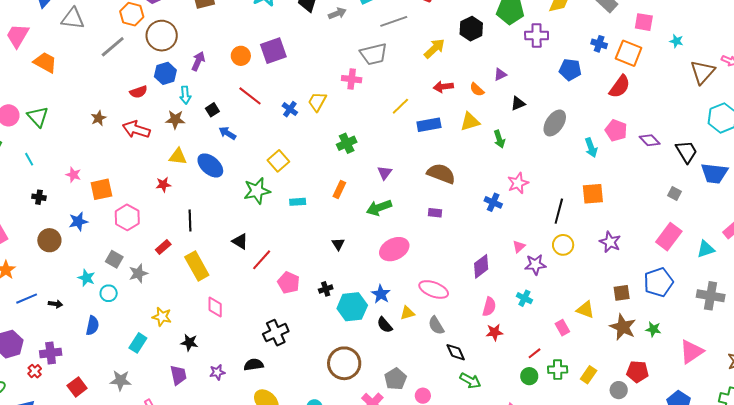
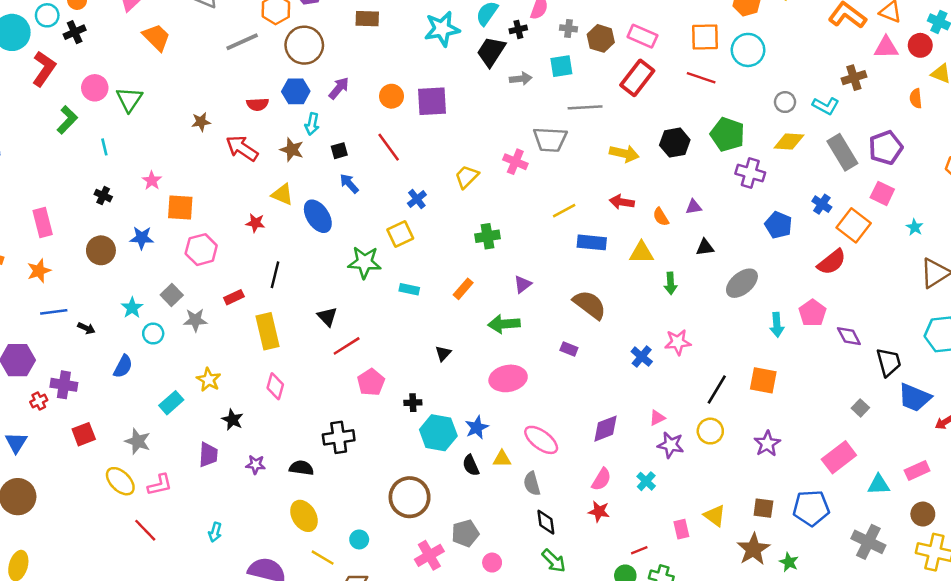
yellow arrow: (434, 48) -> (624, 154), turned 40
blue cross: (290, 109) -> (417, 199), moved

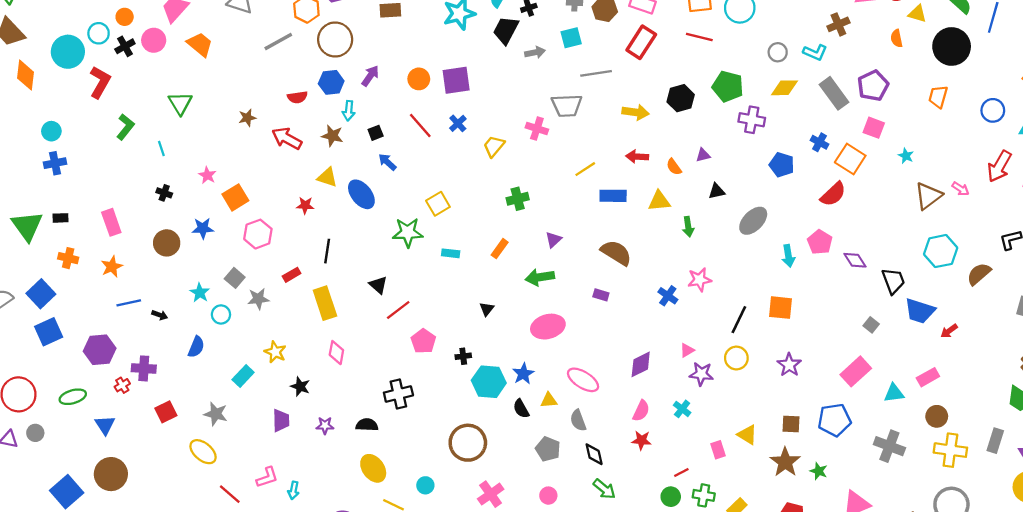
pink circle: (95, 88) -> (154, 40), moved
blue cross: (417, 199) -> (458, 123), moved
orange square: (180, 207) -> (235, 197), turned -30
pink L-shape: (160, 485) -> (267, 477), moved
gray pentagon: (465, 533) -> (548, 449), moved, turned -30

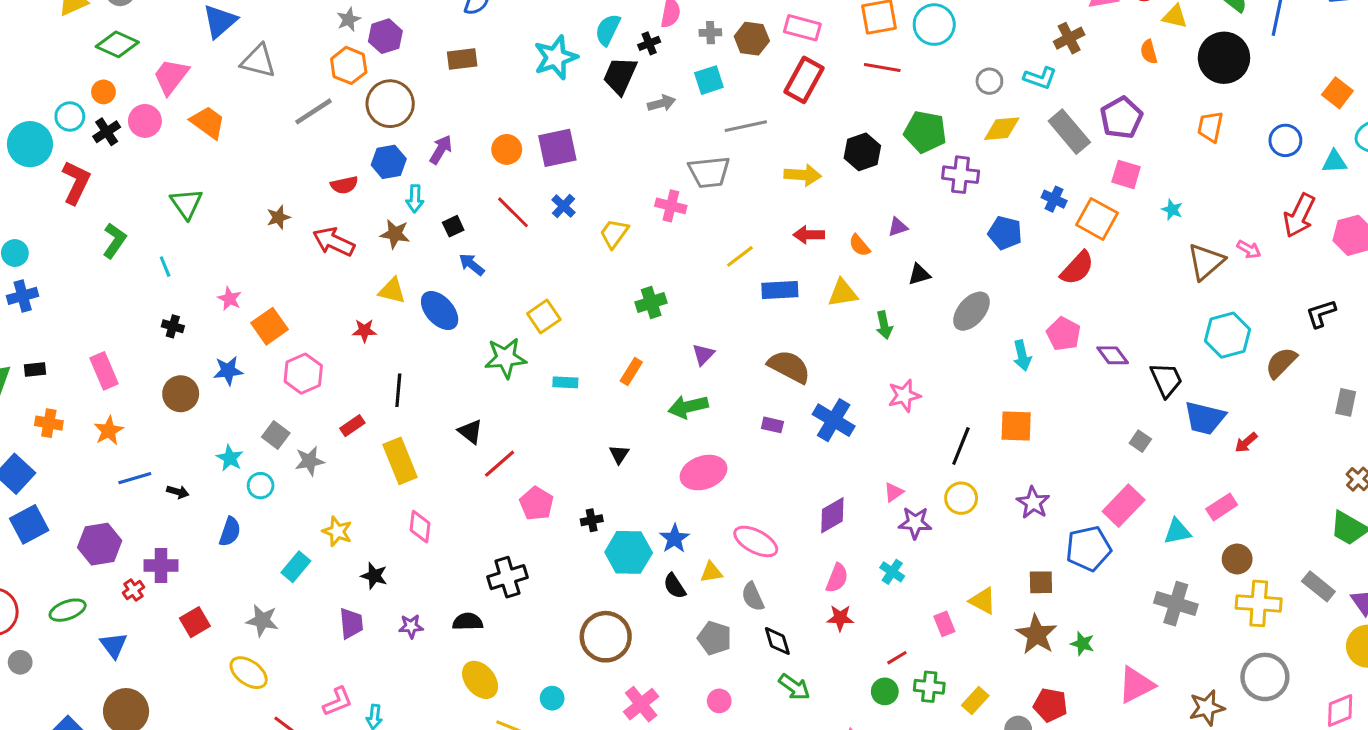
blue cross: (668, 296) -> (834, 420), moved, size x1.5
blue pentagon: (834, 420) -> (1088, 549), moved
gray rectangle: (995, 441) -> (1318, 586), turned -65

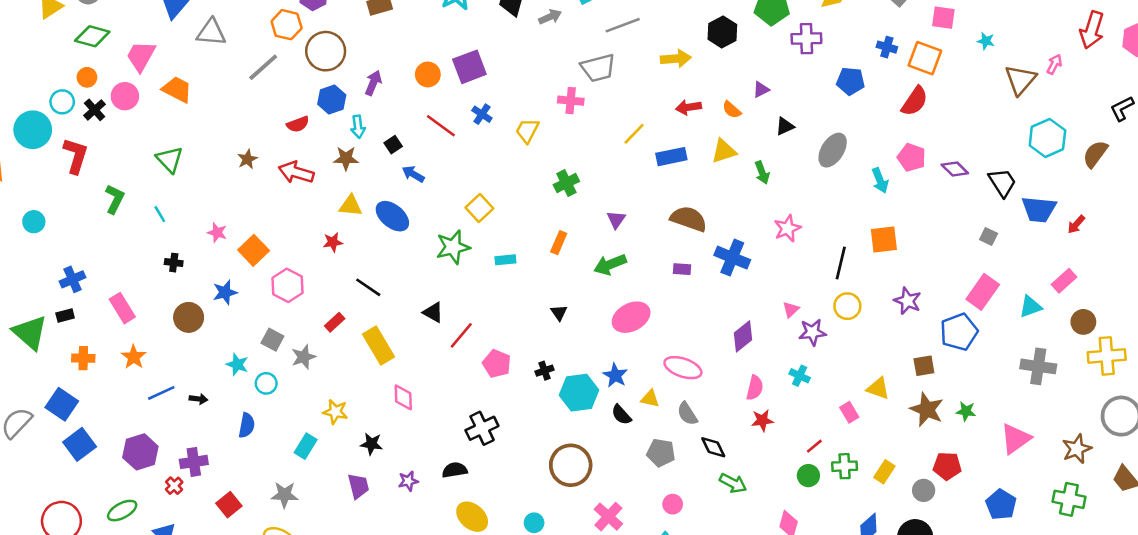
pink arrow: (1249, 249) -> (1054, 64), turned -84
blue cross: (23, 296) -> (72, 279), moved
black line: (398, 390) -> (368, 287), turned -52
yellow triangle: (711, 572) -> (650, 399), turned 30

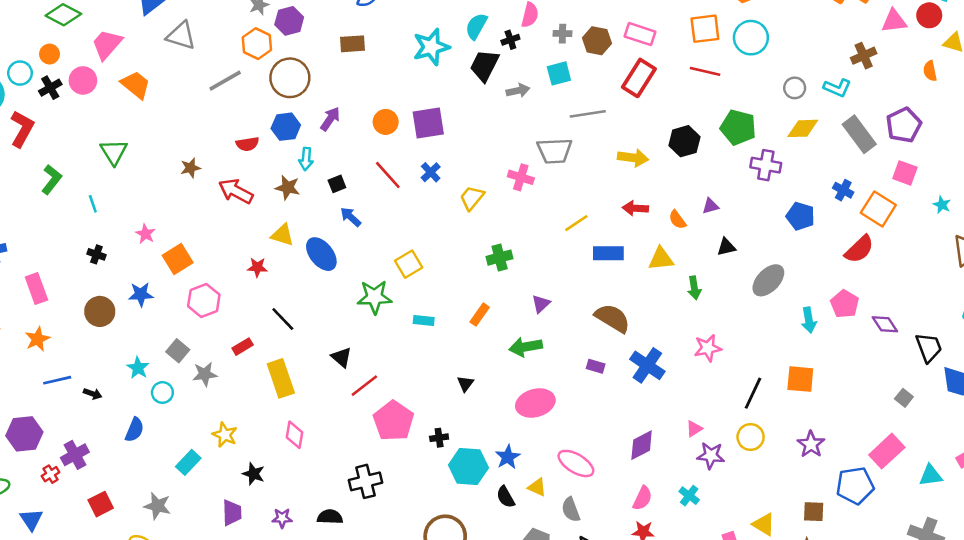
pink pentagon: (497, 364) -> (393, 421), size x1.4
purple cross: (194, 462) -> (75, 455), turned -32

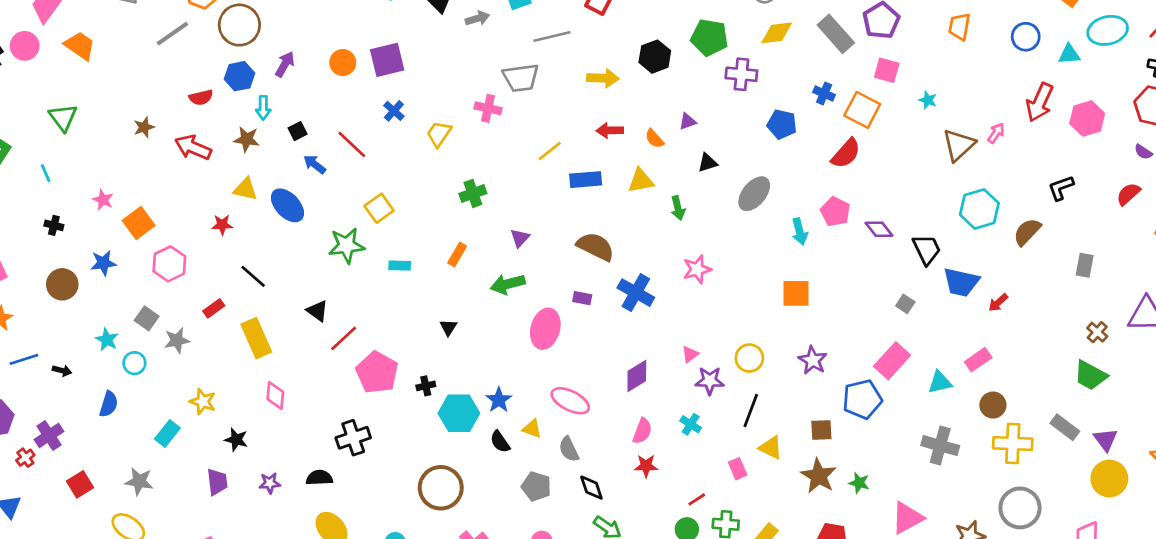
red line: (388, 175) -> (352, 144), moved
black line: (753, 393) -> (751, 410), moved
pink ellipse: (535, 403) -> (545, 329), moved, turned -54

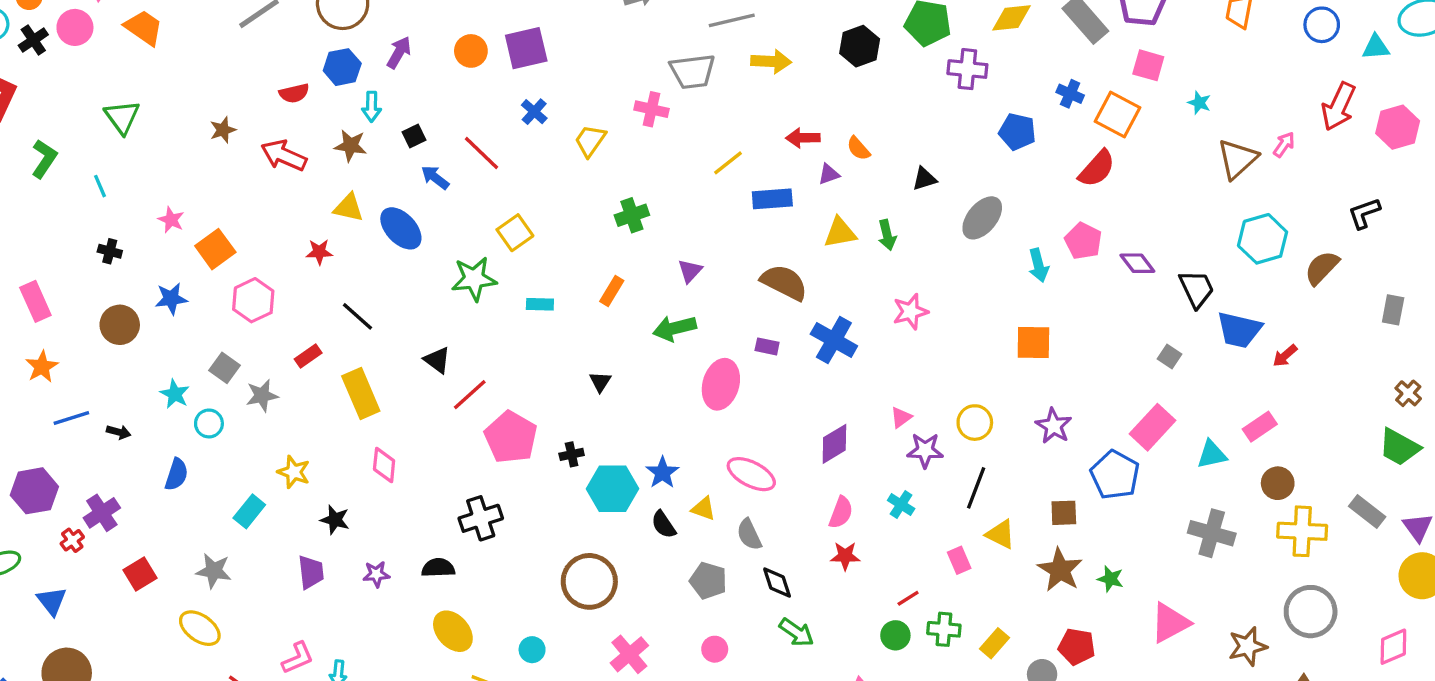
yellow arrow: (603, 78) -> (771, 61), moved
purple triangle: (688, 122) -> (829, 174), moved
yellow triangle: (641, 181) -> (840, 233), moved
blue pentagon: (862, 399) -> (1115, 475), turned -30

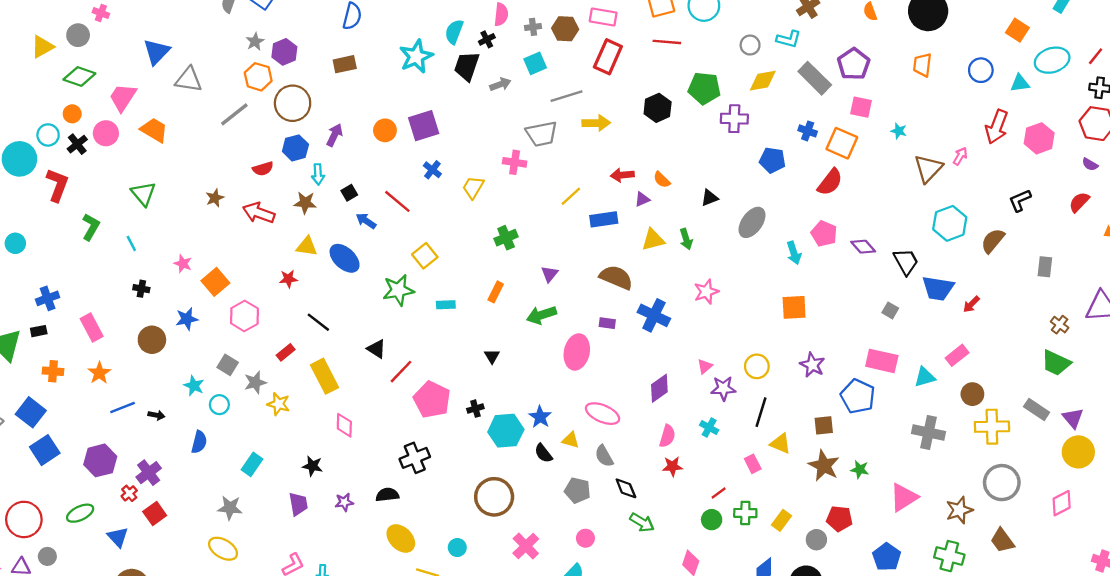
pink rectangle: (1153, 427) -> (882, 361), turned 64
yellow star: (294, 472) -> (279, 404), moved
red square: (140, 574) -> (155, 513), moved

